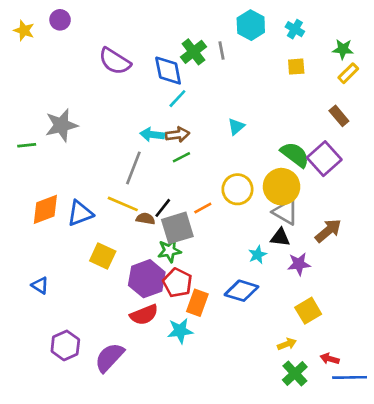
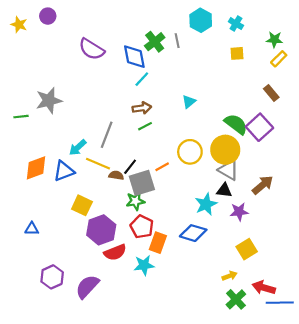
cyan arrow: (152, 135) -> (78, 148), moved, turned -48
cyan star: (258, 255) -> (206, 204), size x1.5
purple hexagon: (147, 279) -> (101, 230), moved
blue triangle: (40, 285) -> (32, 229), turned -32
red arrow: (330, 359) -> (264, 288), size x1.5

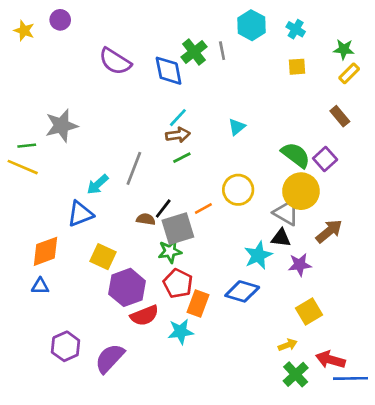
cyan line: (142, 79) -> (178, 118), moved
purple square: (259, 127) -> (325, 159), size x0.7
yellow circle: (225, 150) -> (301, 191), moved
yellow line: (98, 164) -> (23, 167), moved
orange diamond: (36, 168) -> (45, 251), moved

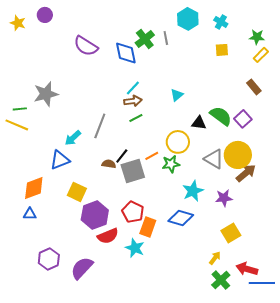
yellow circle: (301, 191) -> (238, 155), moved
black triangle: (281, 238) -> (199, 123), moved
green star: (170, 251) -> (171, 164), moved
cyan star: (181, 332) -> (135, 248), turned 30
yellow arrow: (288, 345) -> (215, 258), turned -32

